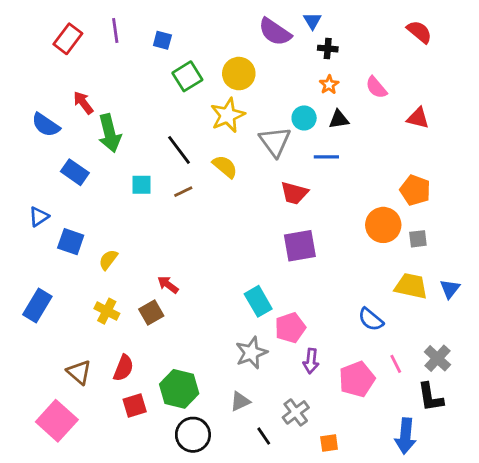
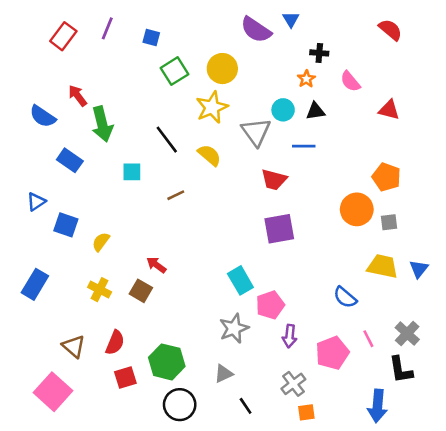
purple line: (115, 30) -> (107, 28), turned 30
black cross: (328, 49) -> (319, 53), moved
brown line: (183, 192) -> (176, 195), moved
brown square: (151, 312) -> (141, 291), turned -30
gray cross: (296, 412) -> (293, 384), moved

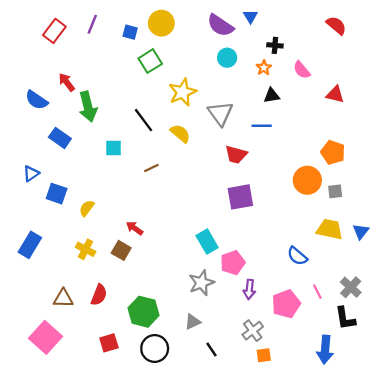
yellow circle: (222, 69) -> (161, 23), moved
cyan circle: (283, 110) -> (227, 58), moved
brown triangle: (74, 346) -> (63, 298), turned -40
red square: (125, 377) -> (109, 343), moved

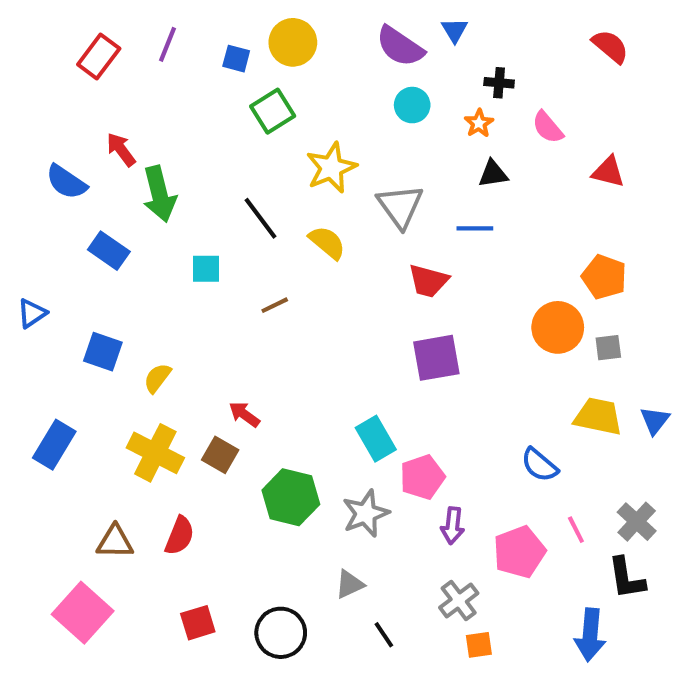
blue triangle: (31, 174) -> (32, 313), moved
yellow cross: (86, 249) -> (155, 453), size x1.5
green hexagon: (144, 312) -> (291, 497), moved

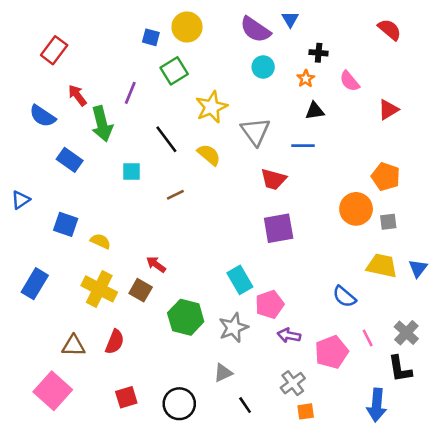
purple line: (167, 44) -> (130, 93), moved
red rectangle: (99, 57) -> (54, 50), moved
red triangle: (608, 172) -> (388, 110), turned -45
yellow semicircle: (157, 378) -> (101, 241), turned 78
purple arrow: (453, 526) -> (289, 335), turned 95

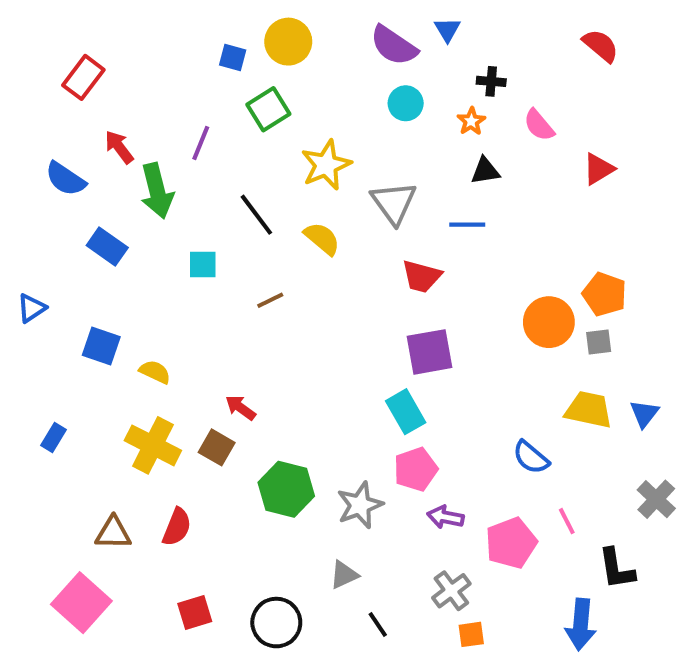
orange pentagon: (386, 177) -> (605, 294), moved
cyan rectangle: (240, 280) -> (406, 412), moved
blue rectangle: (35, 284) -> (54, 437), size x0.6
gray cross: (406, 333) -> (656, 499), moved

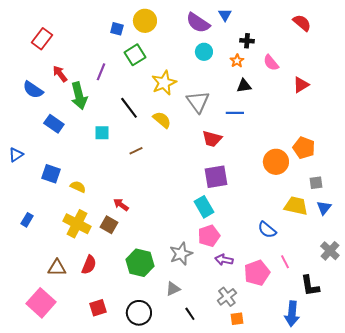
gray square: (599, 342) -> (316, 183), moved
green hexagon: (286, 489) -> (140, 263), moved

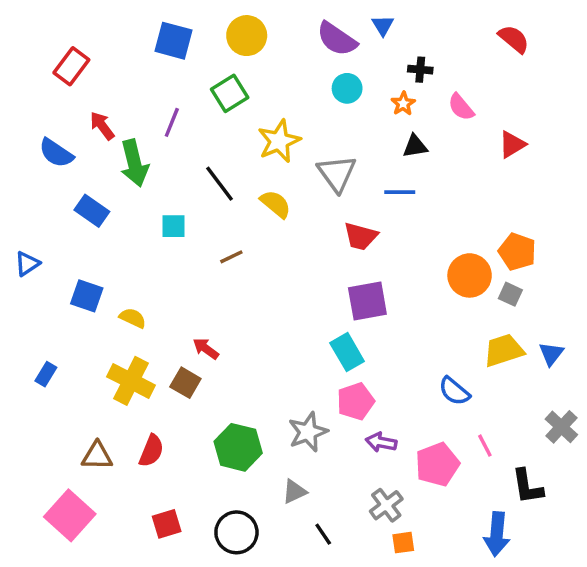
blue square: (117, 29) -> (174, 41), moved, size x1.6
gray square: (316, 183) -> (510, 294), moved, turned 32
yellow trapezoid: (296, 206) -> (504, 350), turned -30

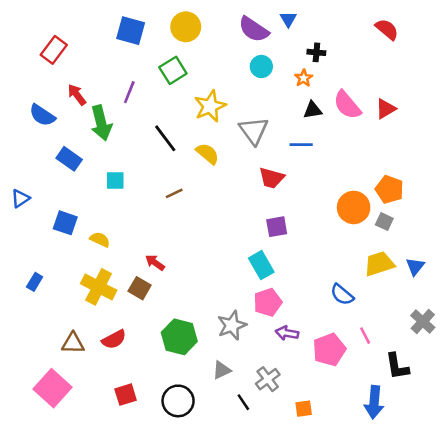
pink semicircle: (461, 107) -> (347, 105), moved, size x1.4
cyan square: (174, 226) -> (115, 181), moved
purple square: (367, 301) -> (277, 227), size x0.7
red semicircle: (151, 451) -> (114, 339), turned 40
gray cross: (386, 505) -> (268, 379), moved

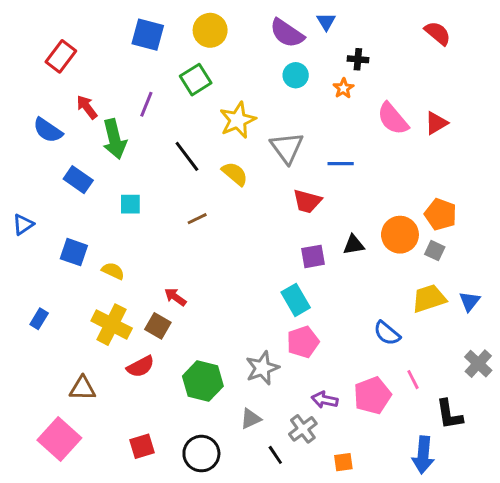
black triangle: (313, 110) -> (354, 245), moved
purple arrow: (287, 333) -> (325, 400), moved
red semicircle: (114, 339) -> (141, 367), moved

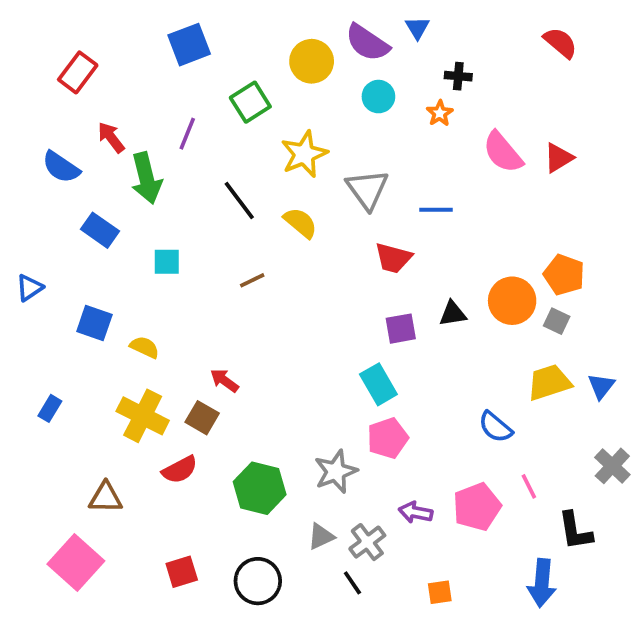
yellow circle: (210, 30) -> (312, 61), moved
blue square: (148, 35) -> (189, 45), turned -36
gray cross: (303, 429) -> (367, 542), moved

